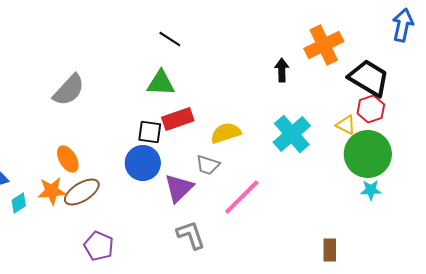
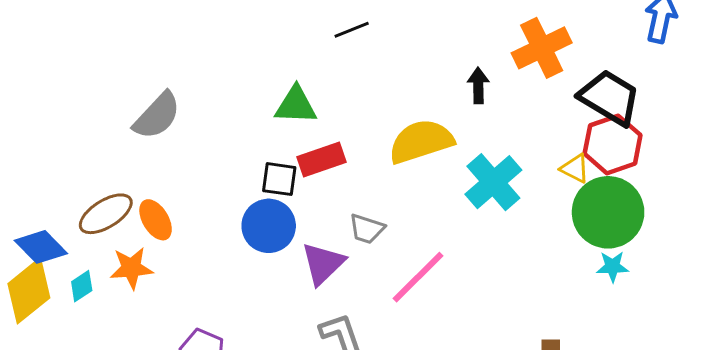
black line: (170, 39) -> (352, 30), moved, turned -55
red hexagon: (371, 109) -> (613, 144), size x1.4
yellow semicircle: (226, 133) -> (421, 141), moved, size x1.4
brown ellipse: (82, 192) -> (106, 214), moved

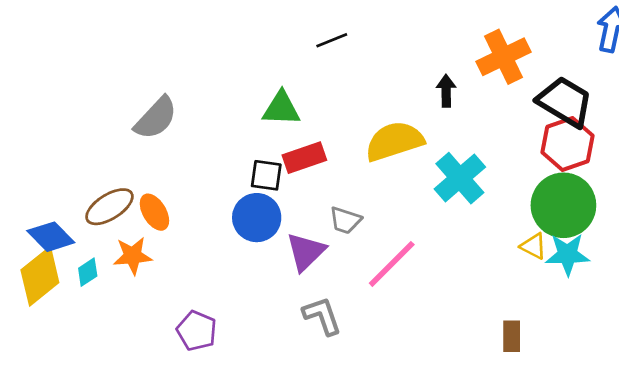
yellow triangle: (575, 169) -> (533, 246), moved
cyan star: (613, 267) -> (568, 254), size x1.5

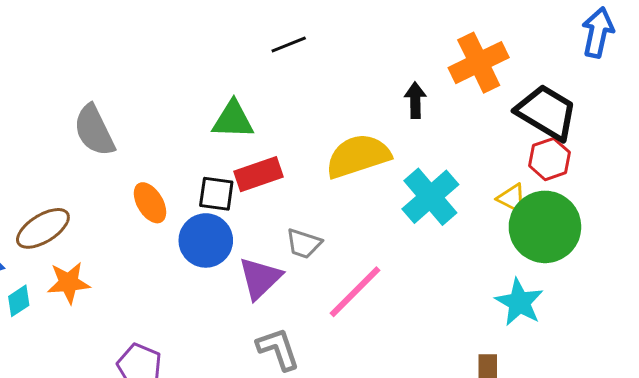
gray semicircle: (156, 118) -> (94, 130), turned 111
red hexagon: (568, 144) -> (549, 159), size x0.7
orange ellipse: (154, 212) -> (150, 203), moved
yellow triangle: (533, 246) -> (512, 198), moved
cyan star: (568, 254) -> (519, 302), moved, turned 30

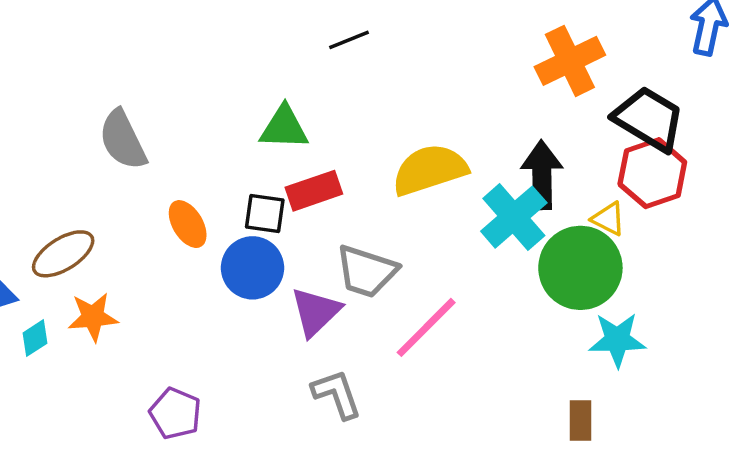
black arrow: (415, 100) -> (542, 175), moved, size x1.6
red hexagon: (549, 159) -> (652, 173), size x1.4
green circle: (545, 227) -> (580, 268), moved
gray trapezoid: (304, 243) -> (366, 271), size x1.5
cyan star: (519, 302) -> (617, 340), turned -30

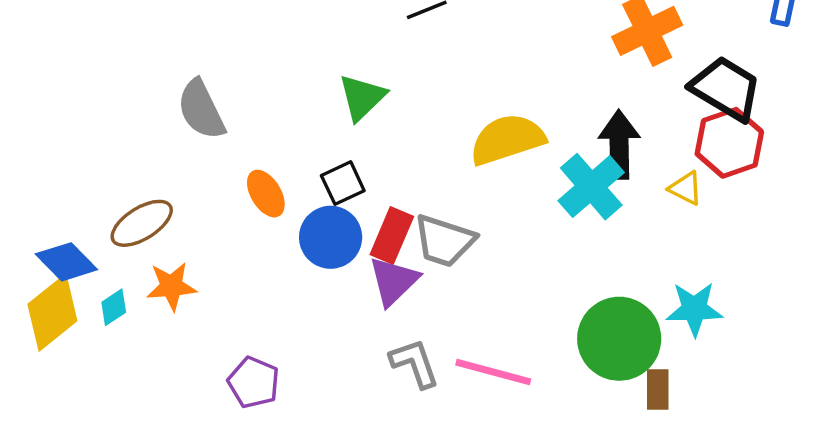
green triangle: (284, 128) -> (362, 97), turned -46
red rectangle: (314, 191) -> (392, 236), moved, turned -48
black square: (265, 214) -> (343, 183), turned -33
green circle: (580, 268) -> (619, 339), moved
pink line: (426, 327) -> (493, 372), moved, turned 60

